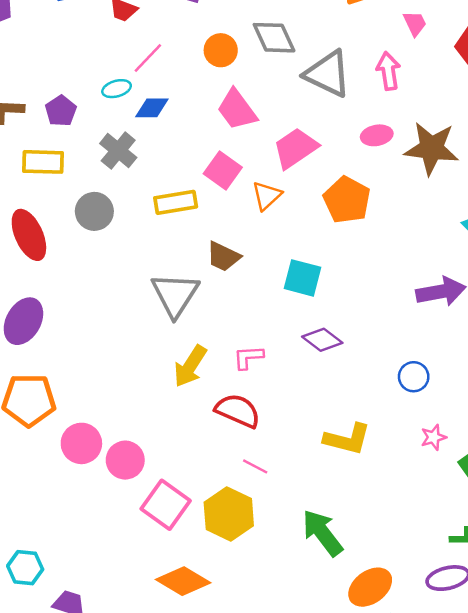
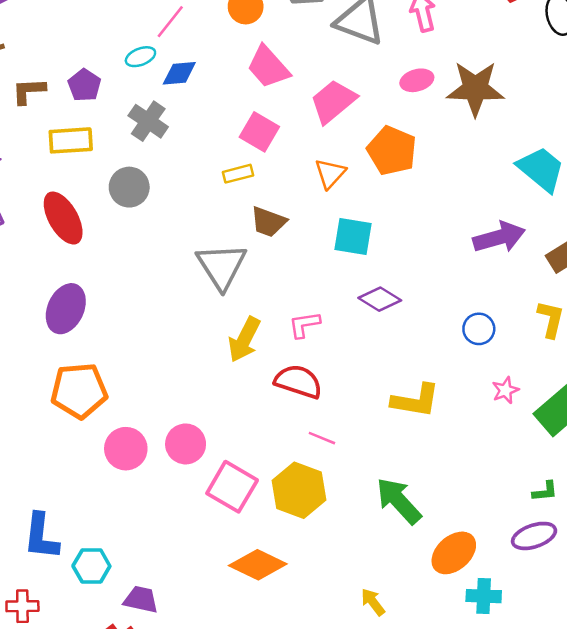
orange triangle: (267, 196) -> (330, 173), moved
yellow rectangle: (176, 202) -> (238, 174), moved, size x0.7
pink circle: (81, 443) -> (126, 449), moved

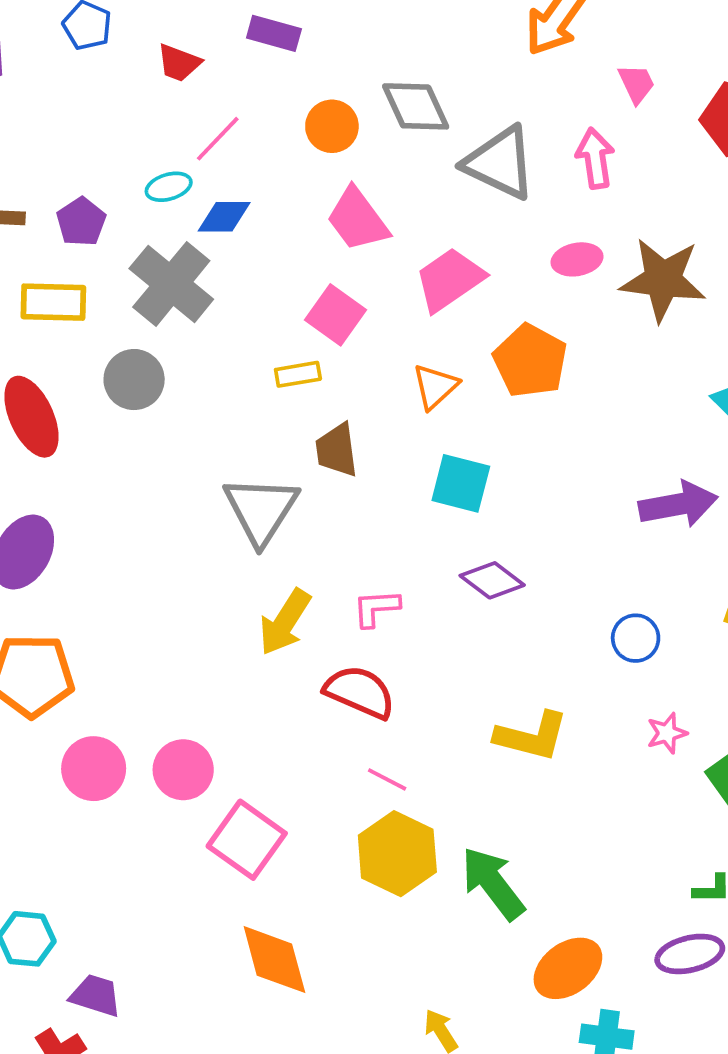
gray cross: (148, 121) -> (171, 284), size x1.4
brown trapezoid: (268, 222) -> (337, 450), turned 57
yellow hexagon: (299, 490) -> (397, 854), moved
orange diamond: (258, 565) -> (274, 960), turned 44

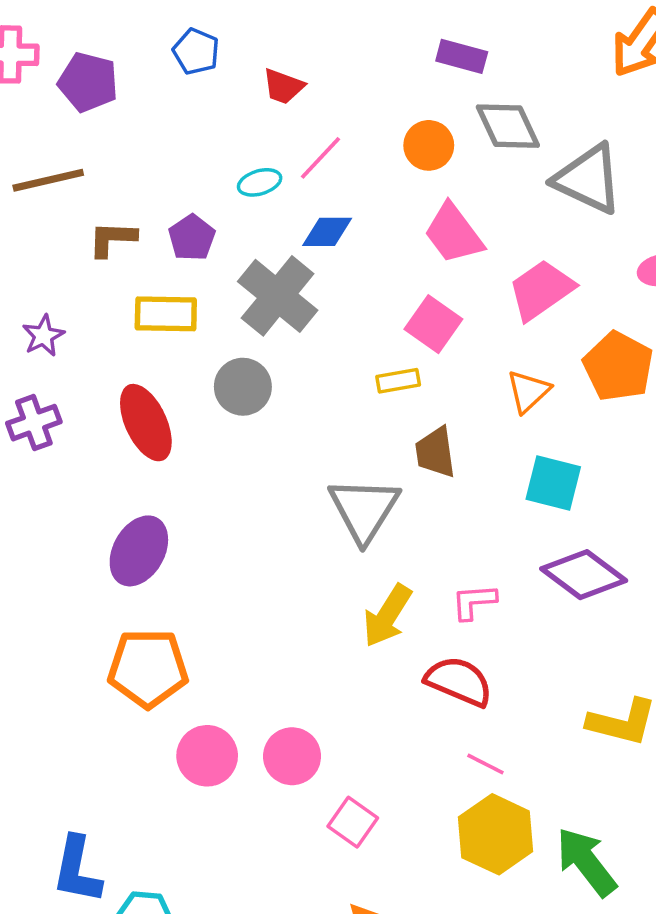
purple rectangle: (274, 33) -> (462, 56), moved
cyan ellipse: (169, 187) -> (260, 182), moved
purple diamond: (492, 580) -> (584, 575), size x1.4
pink square: (247, 840) -> (353, 822), size x0.7

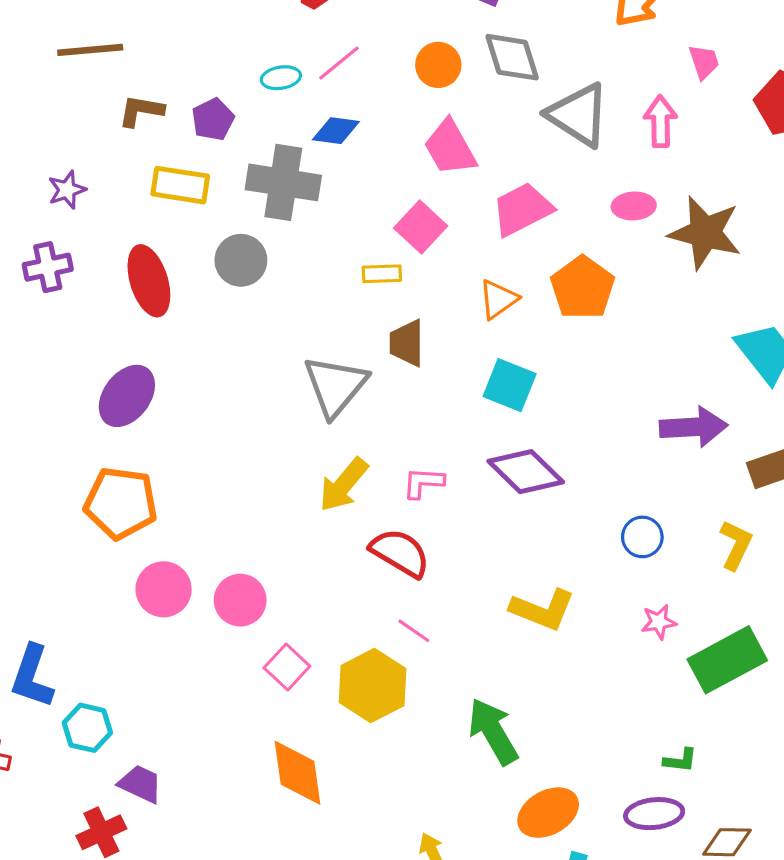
gray cross: (278, 296) -> (283, 182), turned -38
yellow hexagon: (496, 834) -> (373, 686), moved

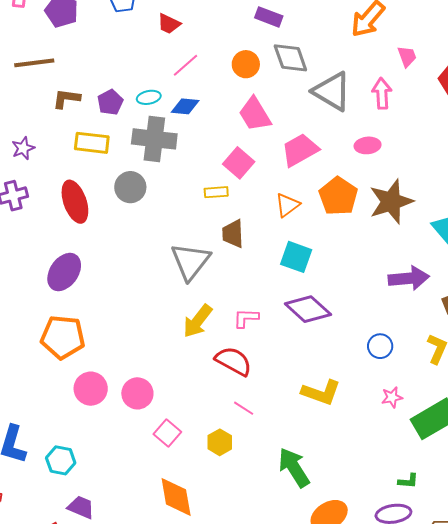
cyan ellipse: (281, 78) -> (149, 97), moved
brown star: (705, 233) -> (391, 202), moved, turned -30
yellow hexagon: (373, 686) -> (220, 442), size x0.6
cyan hexagon: (87, 728) -> (61, 460), moved

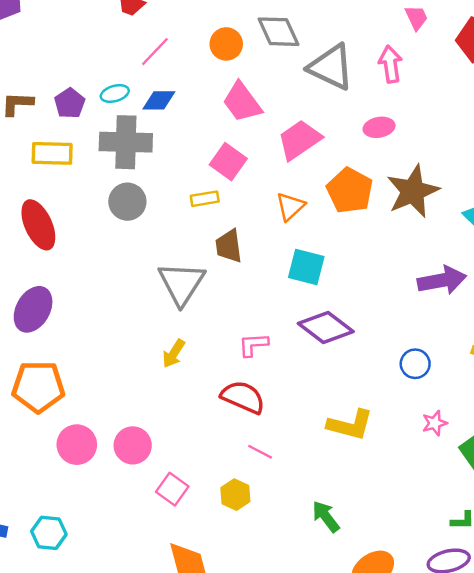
gray circle: (130, 187) -> (127, 202), moved
yellow arrow: (198, 321) -> (174, 354), moved, size x0.7
green arrow: (294, 467) -> (326, 517), size x0.7

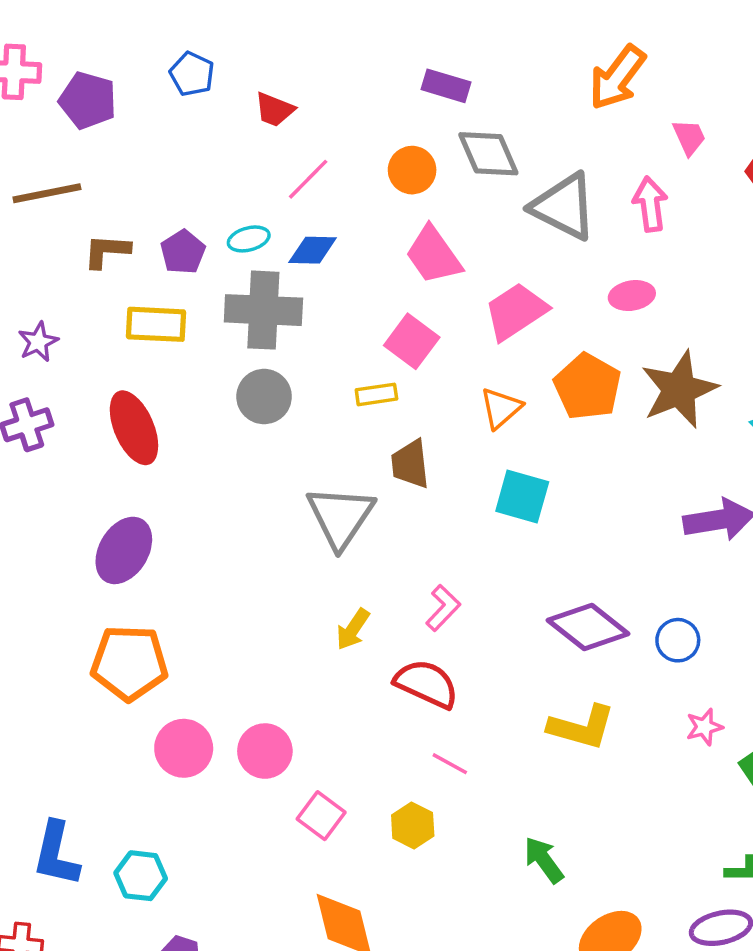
purple diamond: (326, 328) -> (588, 627), moved
pink L-shape: (253, 345) -> (443, 608), turned 136
yellow arrow: (174, 354) -> (353, 629), moved

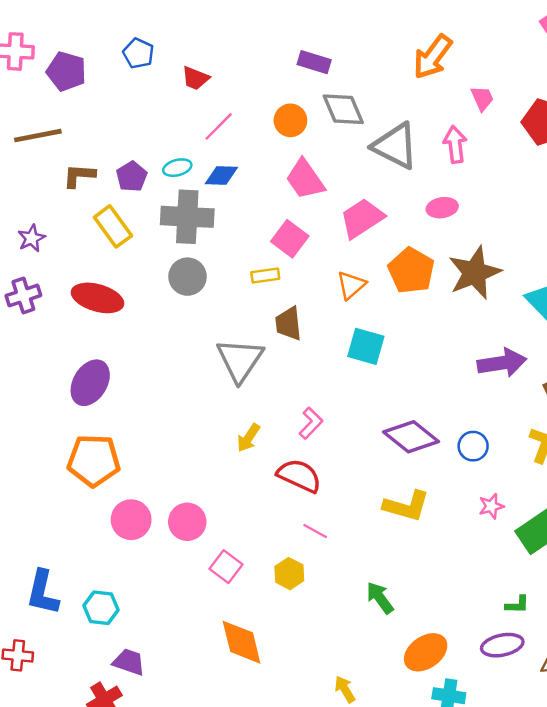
yellow rectangle: (156, 324) -> (113, 226), turned 51
red ellipse: (134, 428) -> (98, 298), turned -51

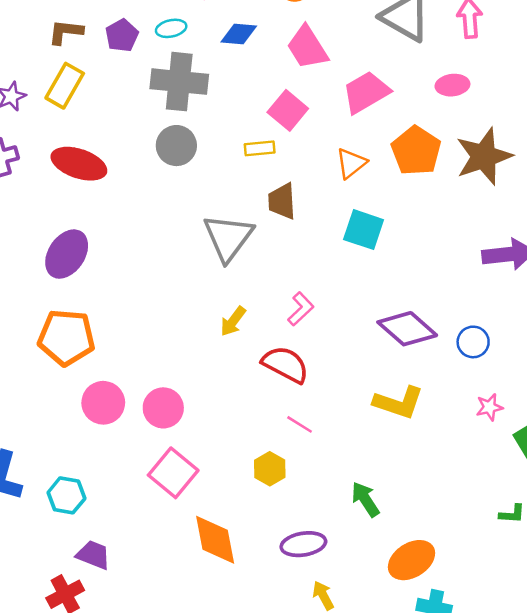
blue diamond: (221, 175) -> (239, 34), moved
yellow rectangle: (113, 226) -> (65, 86), moved, turned 63
pink square: (226, 567) -> (173, 473), moved, size x1.4
purple ellipse: (502, 645) -> (303, 544), moved

